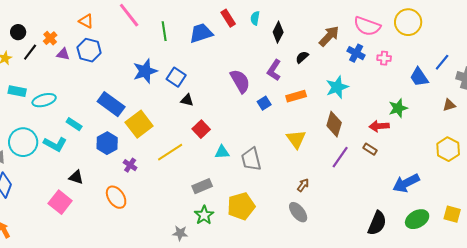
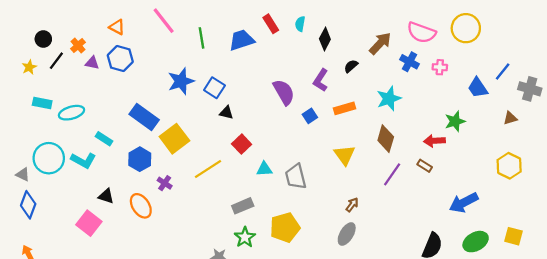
orange ellipse: (116, 197) -> (141, 206), moved
gray ellipse: (298, 212) -> (347, 234), turned 70

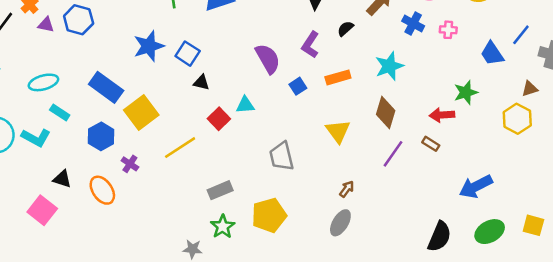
cyan ellipse: (71, 113) -> (43, 82), moved
yellow hexagon: (509, 166) -> (517, 119), moved
cyan triangle: (264, 169) -> (245, 105), moved

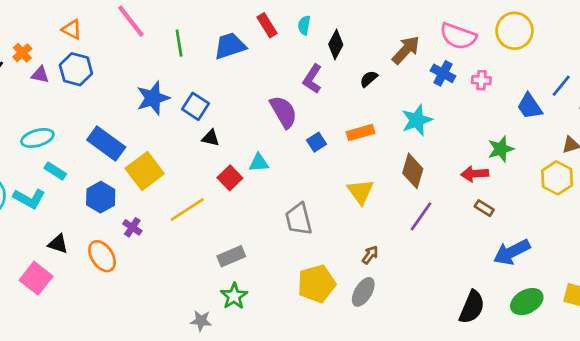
purple L-shape: (310, 45) -> (312, 79), moved
brown rectangle: (431, 144) -> (484, 208), moved
yellow pentagon: (269, 215) -> (317, 284), moved

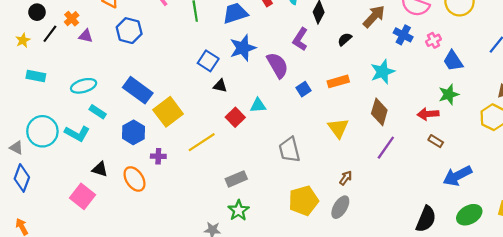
blue hexagon: (76, 69) -> (129, 31), moved
pink cross: (481, 80) -> (434, 40), turned -32
blue star: (153, 98) -> (243, 48), moved
blue trapezoid: (530, 106) -> (453, 61), moved
purple cross: (132, 227) -> (158, 156), turned -32

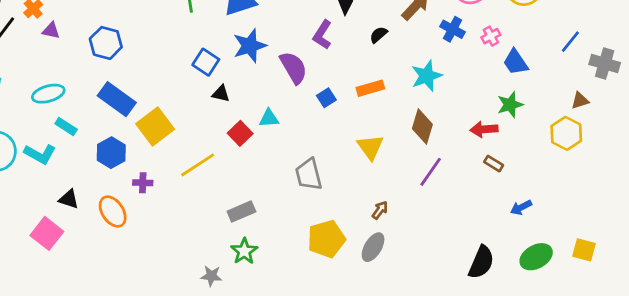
blue hexagon: (129, 31) -> (106, 43), moved
blue arrow: (457, 176) -> (521, 207), size x0.6

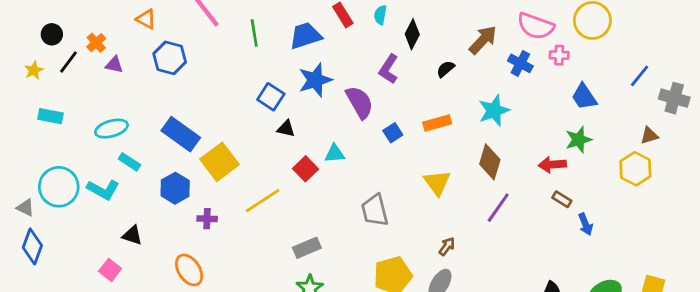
pink cross: (491, 36) -> (559, 55), moved, turned 30
blue hexagon: (106, 43) -> (170, 58), moved
blue arrow: (521, 207) -> (585, 224), moved, turned -85
orange ellipse: (113, 212) -> (189, 270), moved
pink square: (47, 233) -> (110, 270), size x0.7

